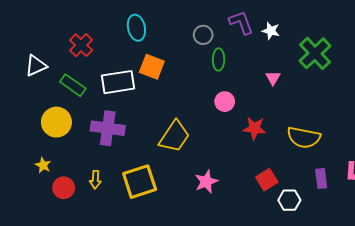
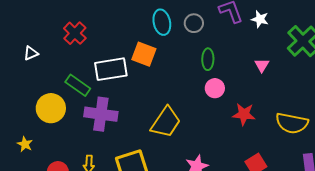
cyan ellipse: (136, 28) -> (162, 22), moved
green ellipse: (219, 60) -> (208, 59), moved
white triangle: (36, 66) -> (31, 53), size x0.7
green rectangle: (73, 85) -> (78, 85), moved
yellow star: (43, 165) -> (25, 144), moved

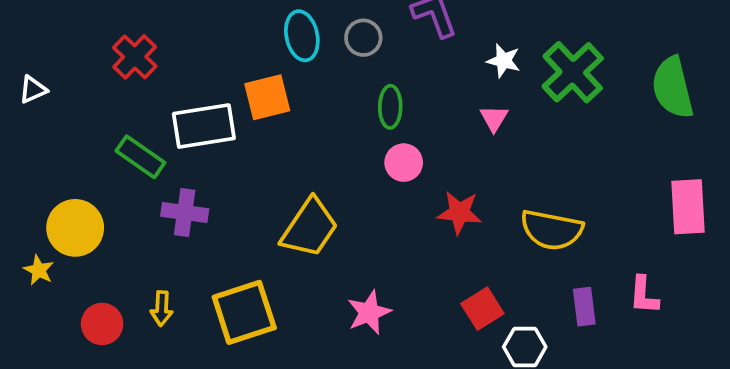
white star: (260, 19) -> (504, 61), moved
white triangle: (31, 53) -> (33, 90), moved
orange square: (144, 54) -> (267, 97), turned -35
yellow circle: (51, 108) -> (75, 228), moved
purple cross: (101, 114) -> (185, 213), size x0.7

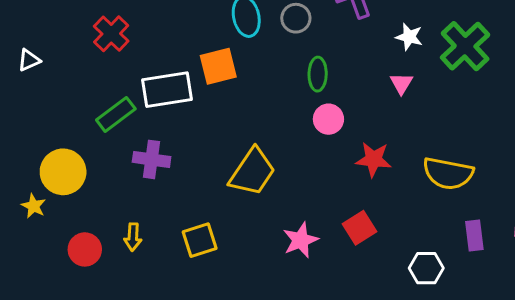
green rectangle: (140, 157) -> (116, 114), turned -72
red square: (482, 309) -> (360, 228), moved
yellow square: (244, 312) -> (200, 240), size x0.7

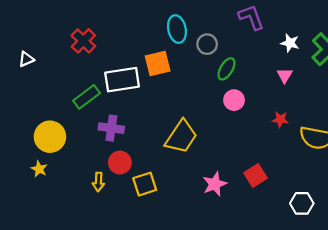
gray circle: (296, 18) -> (207, 44), moved
green ellipse: (318, 74) -> (226, 69), turned 30
red star: (373, 159) -> (280, 119), moved, size x0.7
yellow star: (34, 206) -> (39, 169), moved
red circle: (85, 249) -> (120, 163), moved

